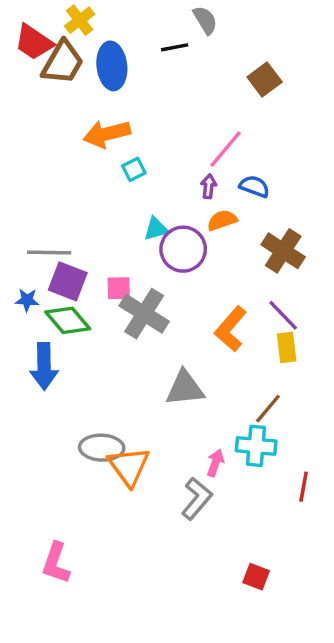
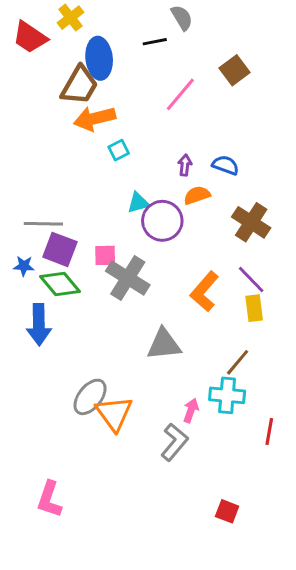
brown trapezoid: (63, 63) -> (80, 85), moved
pink line: (226, 149) -> (180, 94), moved
gray ellipse: (102, 448) -> (90, 397), turned -54

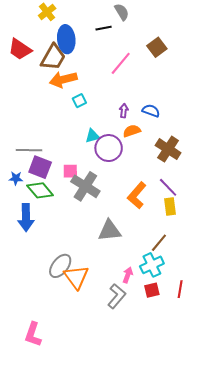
red trapezoid: (30, 37) -> (20, 49), moved
cyan cross: (227, 395) -> (152, 265), turned -30
red square: (227, 511) -> (152, 290), moved, turned -35

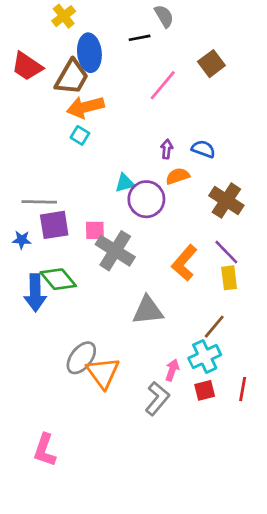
cyan square: (79, 101) -> (80, 135), moved, turned -32
purple square: (40, 167) -> (54, 225), turned -30
green diamond: (40, 190) -> (58, 279), moved

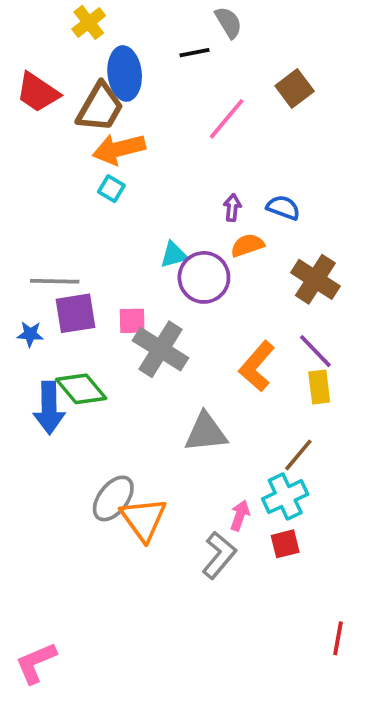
red line: (243, 389) -> (338, 638), moved
pink L-shape: (45, 450) -> (36, 663), moved, turned 48

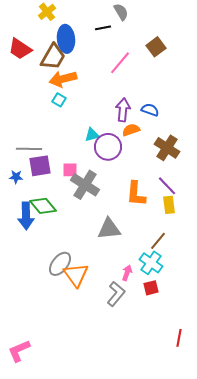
purple arrow: (232, 208) -> (123, 110), size x1.6
orange L-shape: (257, 366) -> (136, 194), turned -36
cyan cross: (285, 497) -> (151, 263), turned -30

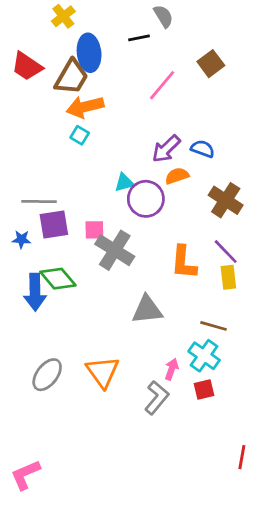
purple arrow: (123, 110) -> (166, 149), turned -140
brown line: (158, 241) -> (213, 326), turned 66
gray ellipse: (60, 264) -> (47, 375), moved

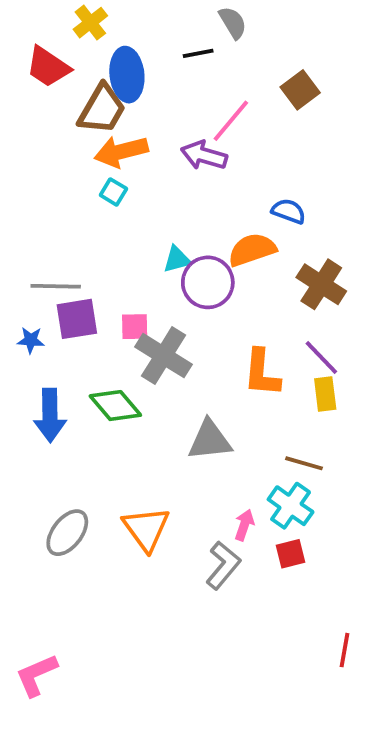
red trapezoid: (27, 66) -> (48, 67), moved
purple arrow: (166, 149) -> (204, 155), moved, turned 60
orange semicircle: (177, 176) -> (252, 250), size x1.4
green diamond: (58, 279) -> (115, 406), moved

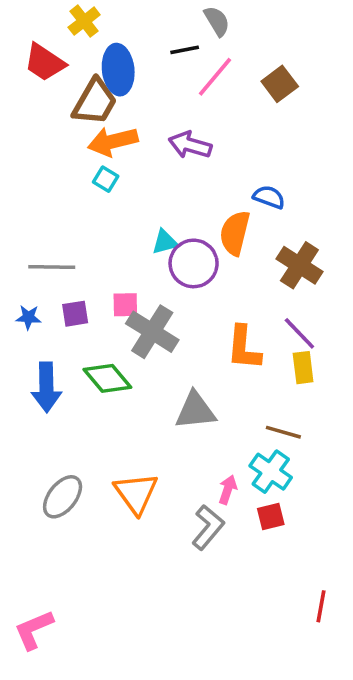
pink line: (231, 121) -> (215, 77), moved
orange semicircle: (252, 250) -> (235, 233), turned -57
purple square: (77, 319) -> (75, 314), moved, size x0.7

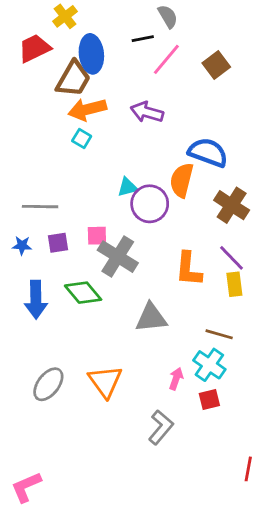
red trapezoid: (45, 62) -> (34, 48), turned 120
blue semicircle: (269, 197) -> (208, 152), size x1.6
gray L-shape: (208, 527) -> (161, 427), moved

